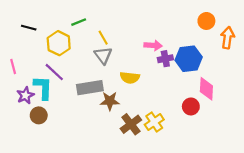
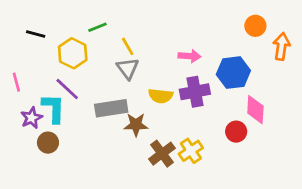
purple cross: (165, 59) -> (195, 92), moved, size x1.5

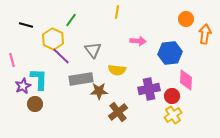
green line: (97, 27) -> (71, 20), turned -32
yellow line: (128, 46) -> (117, 12), moved, turned 40
purple line: (67, 89) -> (61, 56), moved
purple cross: (195, 92) -> (149, 89), moved
yellow cross: (191, 151) -> (173, 115), moved

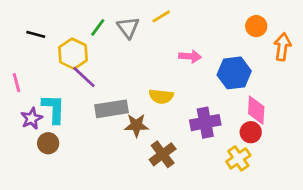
yellow line: (117, 12) -> (161, 16), turned 48
gray triangle: (93, 50) -> (128, 27), moved
red circle: (172, 96) -> (251, 132), moved

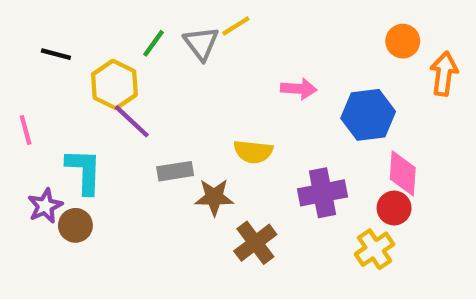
yellow line: (161, 16) -> (236, 26), moved
gray rectangle: (112, 109) -> (175, 171), size x0.7
purple star: (32, 118) -> (45, 206), moved

